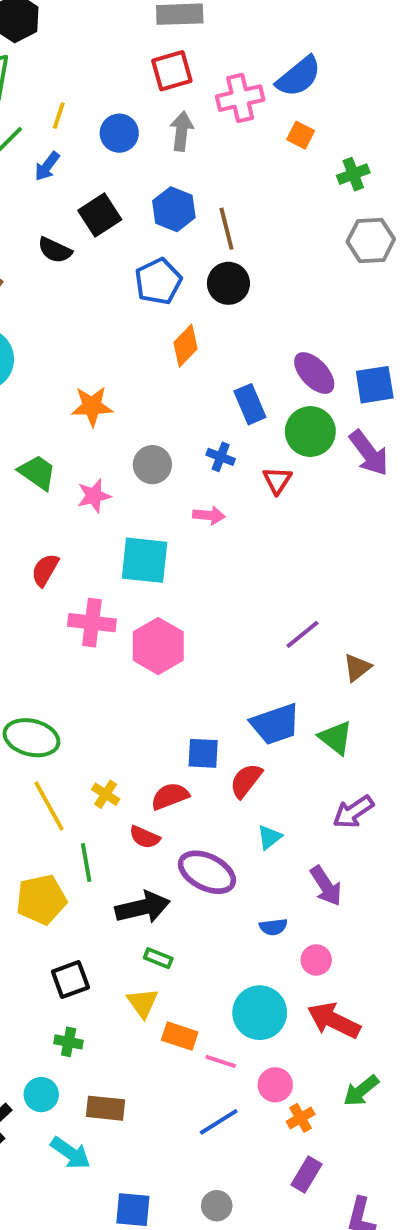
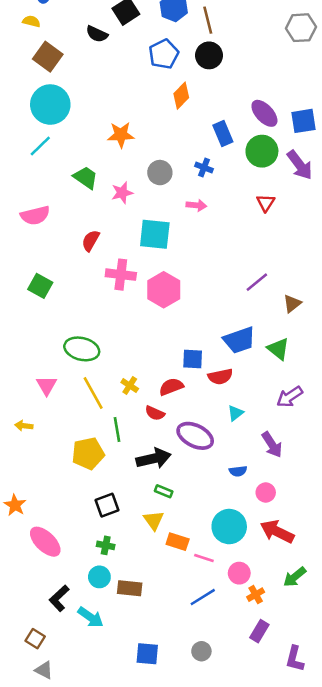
red triangle: (277, 480) -> (266, 203), moved
red semicircle: (246, 781) -> (220, 377), turned -140
cyan circle: (41, 1095) -> (99, 577), moved
cyan arrow: (70, 1153) -> (91, 617), moved

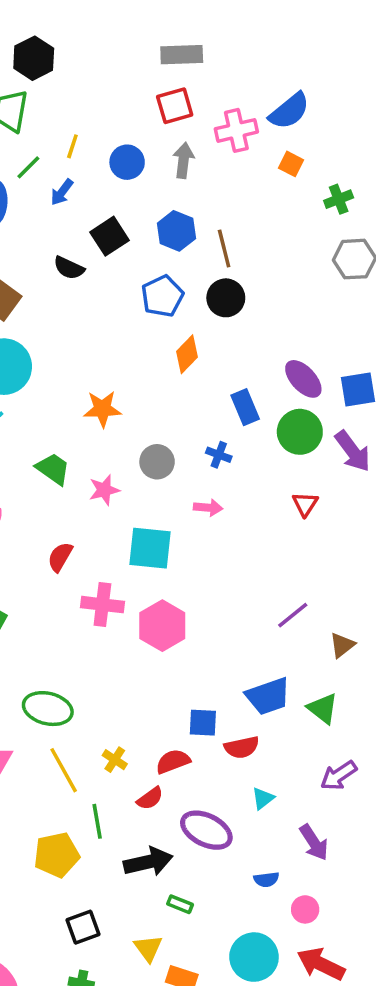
red semicircle: (155, 413) -> (150, 798), turned -60
green rectangle: (164, 491) -> (180, 904), moved

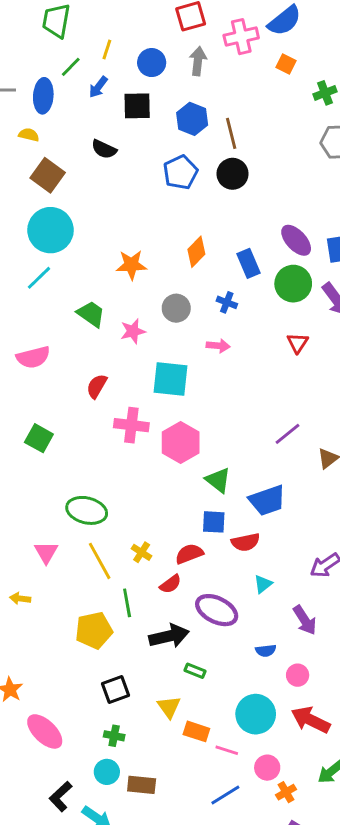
black square: (109, 236) -> (137, 106), moved, turned 32
orange diamond: (187, 354) -> (196, 252), moved
green triangle: (323, 709) -> (218, 480), moved

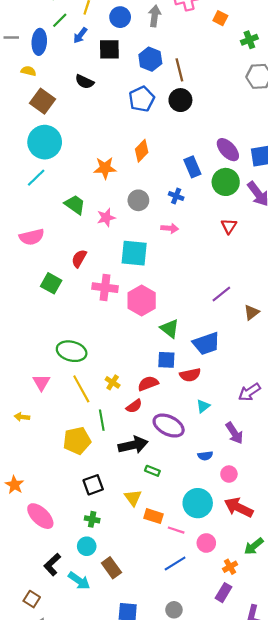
orange diamond: (196, 252) -> (142, 151), moved
green square: (39, 438) -> (51, 283), moved
brown rectangle: (142, 785) -> (111, 568), moved, turned 48
orange cross: (286, 792) -> (230, 567), moved

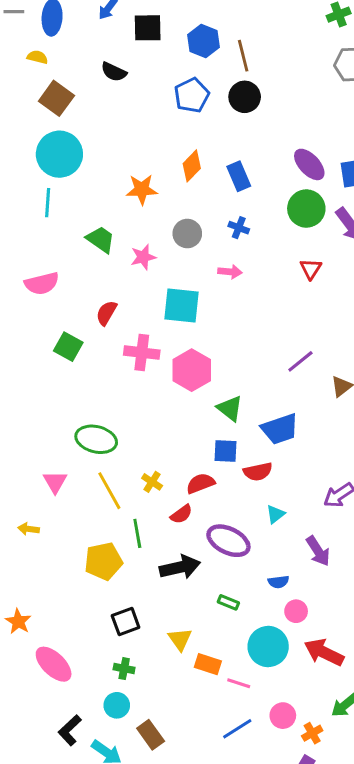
blue rectangle: (192, 167) -> (239, 176), moved
cyan line: (36, 178) -> (48, 203), turned -42
green rectangle: (152, 471) -> (228, 602), moved
pink circle: (229, 474) -> (296, 611), moved
pink circle: (206, 543) -> (283, 716), moved

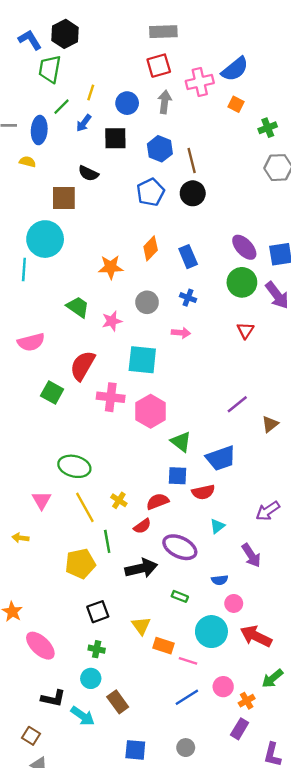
brown square: (56, 98) -> (64, 198), moved, turned -36
cyan line: (48, 203) -> (24, 269), moved
red semicircle: (106, 313) -> (83, 366), size x1.5
black L-shape: (70, 730) -> (53, 698), turned -125

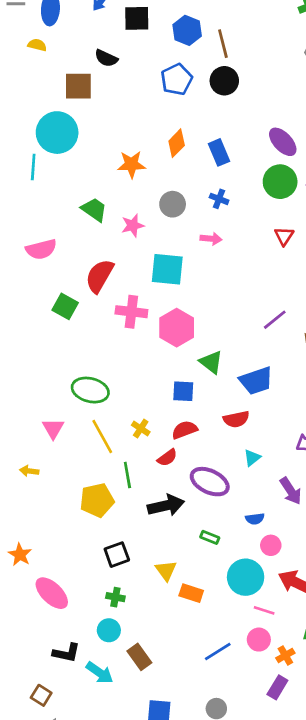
blue square: (177, 476) -> (183, 391), moved
pink line: (188, 661) -> (264, 610), moved

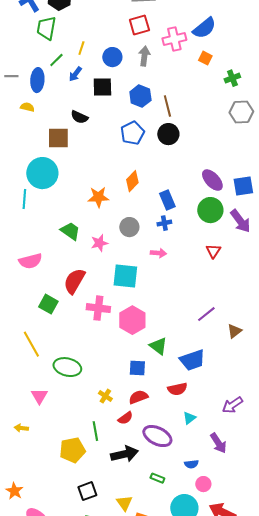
blue rectangle: (219, 152) -> (167, 200), moved
blue cross: (219, 199) -> (164, 223), turned -32
yellow line: (102, 436) -> (31, 344), moved

